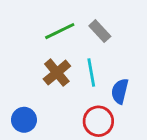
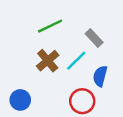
gray rectangle: (100, 31) -> (94, 38), moved
cyan line: (91, 73) -> (76, 61), turned 55

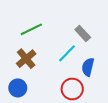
green line: (50, 26) -> (31, 29), moved
brown cross: (48, 61) -> (26, 59), moved

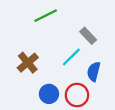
green line: (31, 29) -> (46, 16), moved
blue circle: (18, 88) -> (49, 94), moved

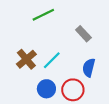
cyan line: (71, 57) -> (52, 60), moved

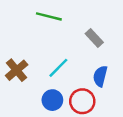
green line: (43, 15) -> (49, 16), turned 40
brown cross: (26, 59) -> (17, 70), moved

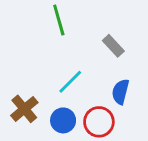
green line: (49, 16) -> (59, 20), turned 60
brown cross: (17, 70) -> (24, 109), moved

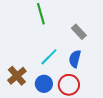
blue semicircle: (120, 92) -> (75, 59), moved

